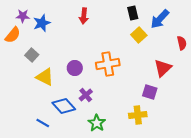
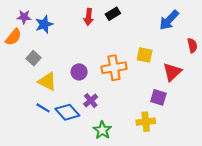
black rectangle: (133, 13) -> (113, 14), moved, turned 72
yellow square: (139, 35) -> (145, 55), moved, turned -35
blue line: (43, 123) -> (43, 108), moved

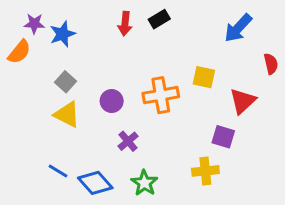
gray square: (34, 58) -> (65, 82), moved
blue line: (43, 108) -> (58, 171), moved
blue diamond: (67, 112) -> (95, 183), moved

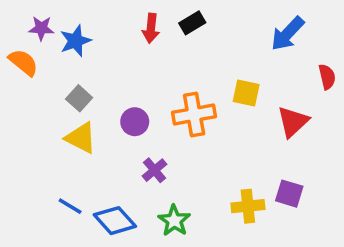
orange semicircle: (19, 52) -> (23, 62), turned -90
purple square: (223, 137) -> (289, 194), moved

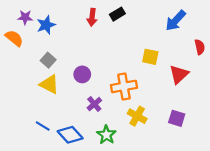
orange cross: (194, 115) -> (124, 86), moved
yellow cross: (248, 206) -> (137, 116), moved, turned 36

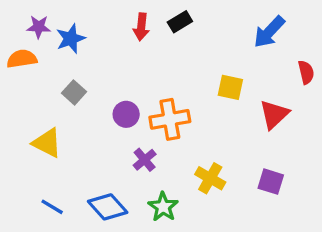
orange semicircle: (14, 38) -> (22, 59), turned -48
yellow triangle: (49, 84) -> (47, 143), moved
orange cross: (124, 86) -> (170, 119), moved
blue line: (43, 126) -> (52, 207), moved

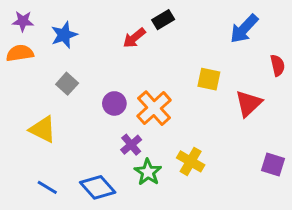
purple star: (39, 27) -> (23, 21), moved
red arrow: (141, 27) -> (134, 38), moved, turned 45
orange cross: (170, 119) -> (154, 108), turned -32
purple square: (271, 182) -> (273, 164), moved
green star: (163, 207) -> (148, 172), moved

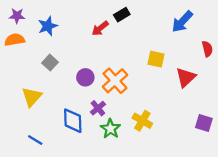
yellow triangle: (43, 129) -> (32, 97), turned 45
blue diamond: (98, 187) -> (73, 121), moved, turned 40

